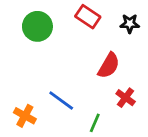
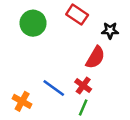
black star: (130, 24) -> (110, 30), moved
red cross: (126, 98) -> (83, 86), moved

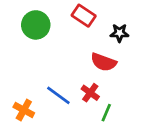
red semicircle: (95, 57) -> (104, 62), turned 80
green line: (83, 108) -> (106, 113), moved

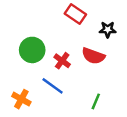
green circle: (36, 25) -> (32, 50), moved
red cross: (90, 93) -> (62, 61), moved

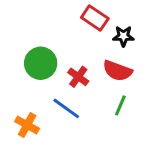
black star: (108, 30) -> (123, 36), moved
green line: (96, 101) -> (120, 105), moved

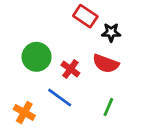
green line: (120, 105) -> (108, 107), moved

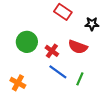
black star: (111, 32) -> (92, 24), moved
blue line: (60, 98) -> (58, 72), moved

